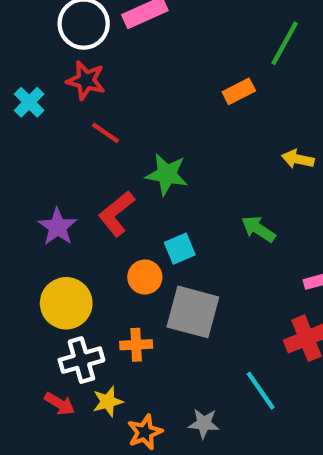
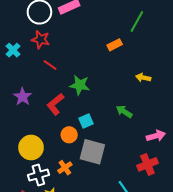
purple star: (57, 227) -> (23, 97), moved
orange cross: (136, 345) -> (65, 168), turned -32

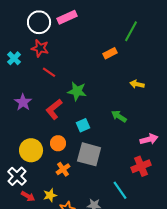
orange circle: (69, 135) -> (58, 143), moved
white cross: (38, 175) -> (17, 176), moved, turned -30

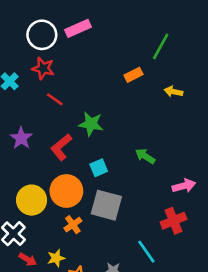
yellow arrow: (137, 84) -> (173, 92), moved
orange circle: (58, 143) -> (66, 191), size x1.6

